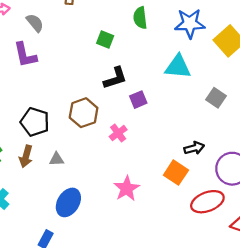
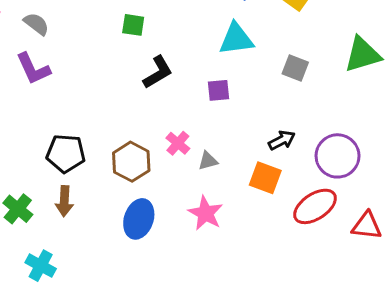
purple square: (138, 100) -> (218, 90), moved, turned 30
brown hexagon: (84, 113) -> (131, 162), moved
gray triangle: (56, 159) -> (208, 161), moved
blue ellipse: (68, 202) -> (139, 219), moved

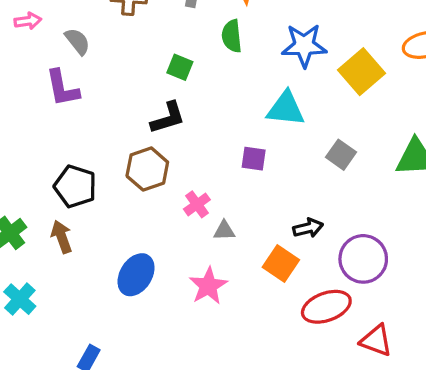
black L-shape: (158, 72) -> (168, 118), moved
brown hexagon: (131, 162) -> (147, 169), moved
brown arrow: (64, 201) -> (62, 237), turned 144

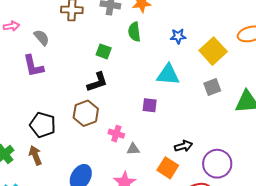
blue star: (304, 45) -> (178, 36), size x0.6
gray square: (341, 155) -> (212, 87), moved, turned 36
pink cross: (197, 204) -> (116, 134), turned -35

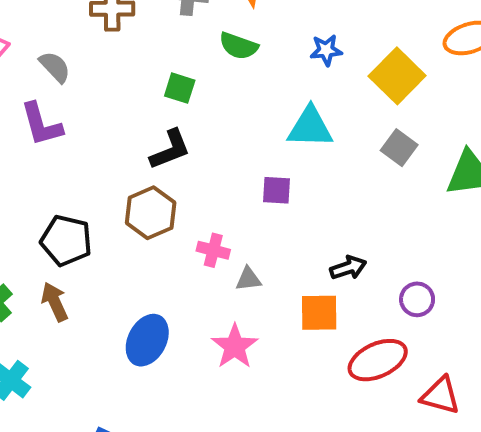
green semicircle: (134, 32) -> (239, 46), turned -60
gray square: (212, 87) -> (399, 148), turned -30
purple circle: (217, 164) -> (417, 299), size x0.6
orange square: (168, 168) -> (319, 313), turned -30

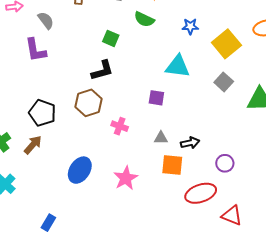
gray triangle: (248, 279) -> (161, 138), moved
brown arrow: (55, 302) -> (33, 145), turned 60

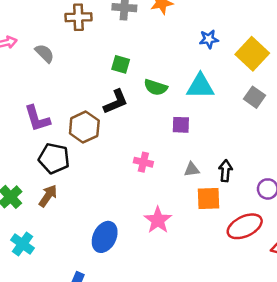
green semicircle: (144, 19) -> (156, 87), moved
purple L-shape: (36, 50) -> (37, 119), moved
brown hexagon: (88, 103) -> (84, 127), moved
black arrow: (190, 143) -> (225, 171), turned -66
blue ellipse: (80, 170) -> (105, 237), moved

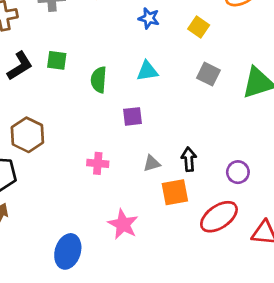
blue star: (209, 39) -> (149, 18), turned 30
yellow square: (252, 54) -> (199, 27), size x0.6
cyan triangle: (200, 86) -> (147, 71), size x0.7
green semicircle: (156, 87) -> (99, 80), turned 85
black L-shape: (116, 102) -> (20, 66), moved

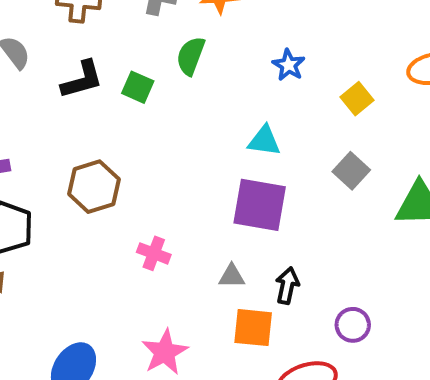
green semicircle: (99, 80) -> (191, 56), moved
purple square: (133, 116) -> (260, 205), moved, size x1.8
brown hexagon: (27, 135) -> (94, 187), moved

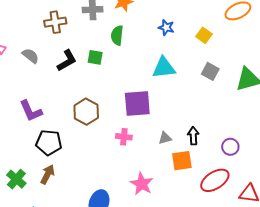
cyan triangle: (264, 141) -> (164, 68), size x1.4
purple square: (260, 205) -> (137, 104), moved

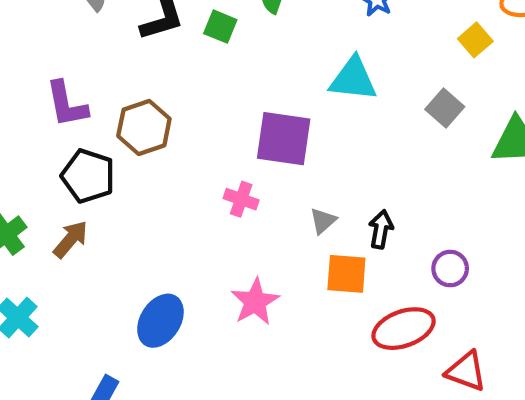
yellow square: (204, 35) -> (475, 40), moved
brown hexagon: (86, 112) -> (144, 127), moved
gray triangle: (165, 138) -> (323, 221), turned -40

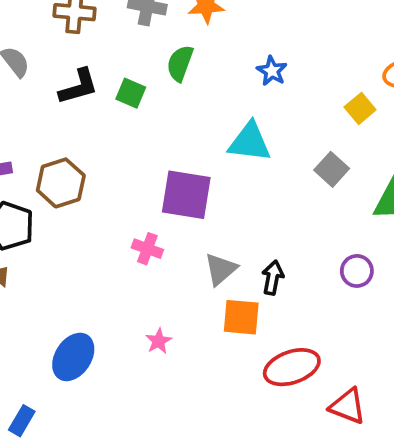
gray triangle: (323, 221) -> (221, 269), size x1.4
purple circle: (450, 269) -> (357, 271), moved
pink star: (255, 302) -> (159, 341), size x0.6

